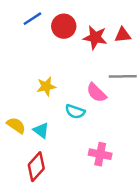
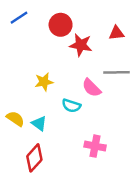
blue line: (32, 19) -> (19, 18), moved
red star: (95, 37) -> (81, 45), moved

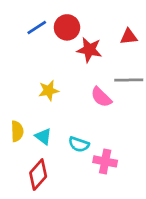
blue line: (19, 18) -> (37, 27), moved
cyan semicircle: (71, 106) -> (79, 144), moved
yellow semicircle: (15, 119) -> (17, 131), turned 54

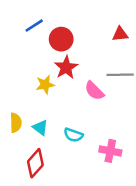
red circle: (67, 27) -> (61, 39), moved
red star: (89, 50) -> (66, 67), moved, turned 30
pink cross: (105, 161) -> (110, 151), moved

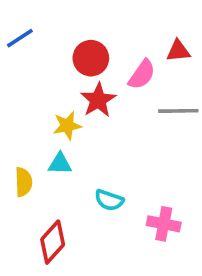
blue line: (34, 26) -> (20, 38), moved
pink semicircle: (94, 91) -> (142, 75), moved, turned -100
cyan triangle: (40, 128) -> (60, 164), moved, turned -35

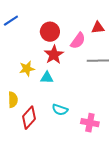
yellow star: (67, 126) -> (27, 69), moved
cyan triangle: (60, 164) -> (47, 78), moved
red diamond: (53, 242) -> (29, 118), moved

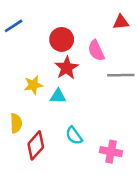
red triangle: (98, 28) -> (121, 22), moved
pink semicircle: (78, 41) -> (96, 51), turned 120
cyan semicircle: (60, 110) -> (74, 136), turned 35

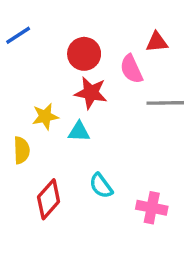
red triangle: (121, 22) -> (157, 42), moved
red star: (67, 68) -> (91, 93), turned -30
yellow semicircle: (16, 123) -> (22, 150), moved

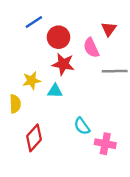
blue line: (18, 35) -> (34, 22), moved
red triangle: (157, 42) -> (109, 29), turned -49
cyan semicircle: (101, 186) -> (82, 126), moved

